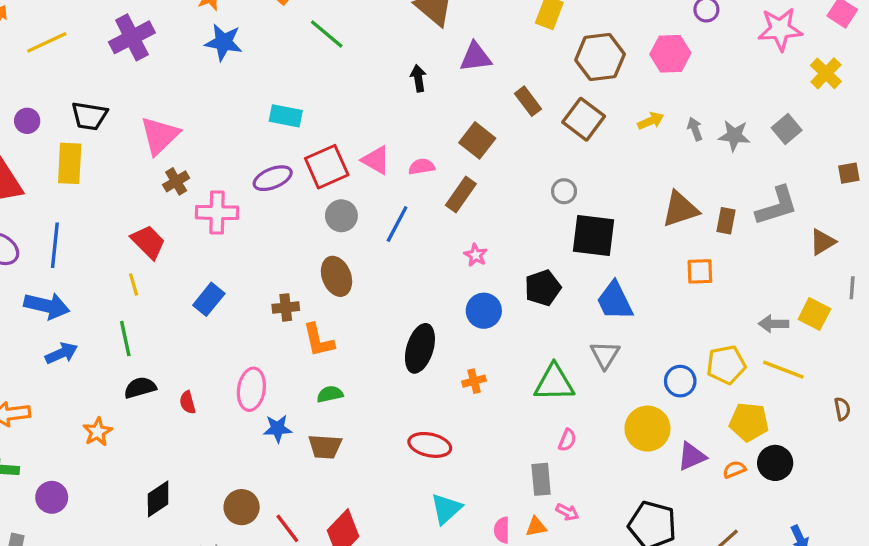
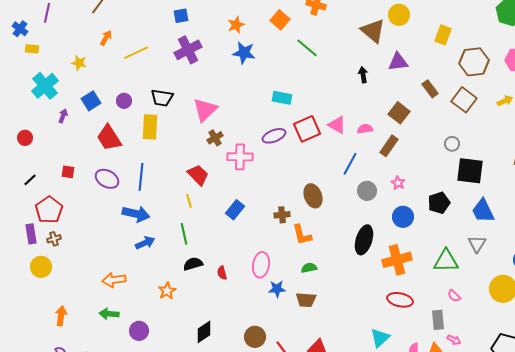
gray circle: (341, 216) -> (367, 191), moved
orange cross: (474, 381) -> (397, 260), size x2.0
pink semicircle: (567, 440) -> (454, 296), turned 112
red ellipse: (430, 445) -> (400, 300), moved

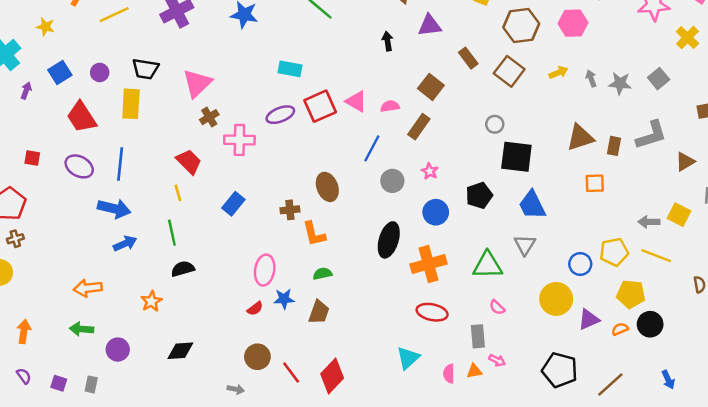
red semicircle: (222, 273) -> (255, 309), moved, turned -112
brown trapezoid: (306, 300) -> (319, 312), turned -75
black diamond: (204, 332) -> (180, 351), moved, turned 30

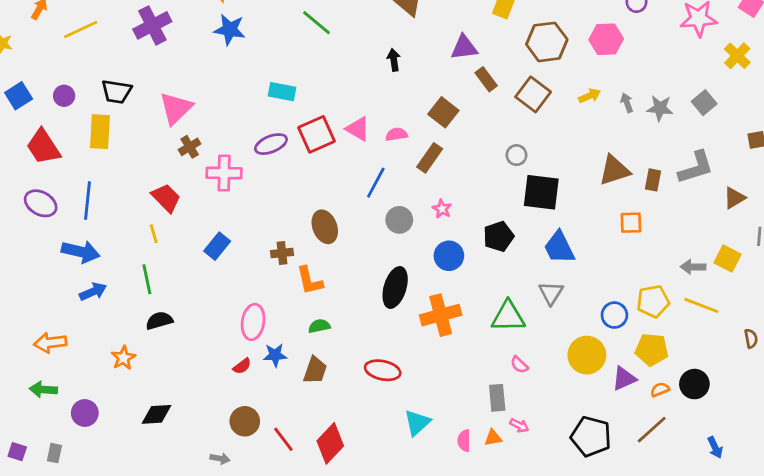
purple triangle: (430, 26) -> (464, 47), moved
yellow pentagon: (631, 294) -> (652, 350), moved
red ellipse: (432, 312) -> (383, 370), moved
brown line: (610, 384) -> (652, 430), moved

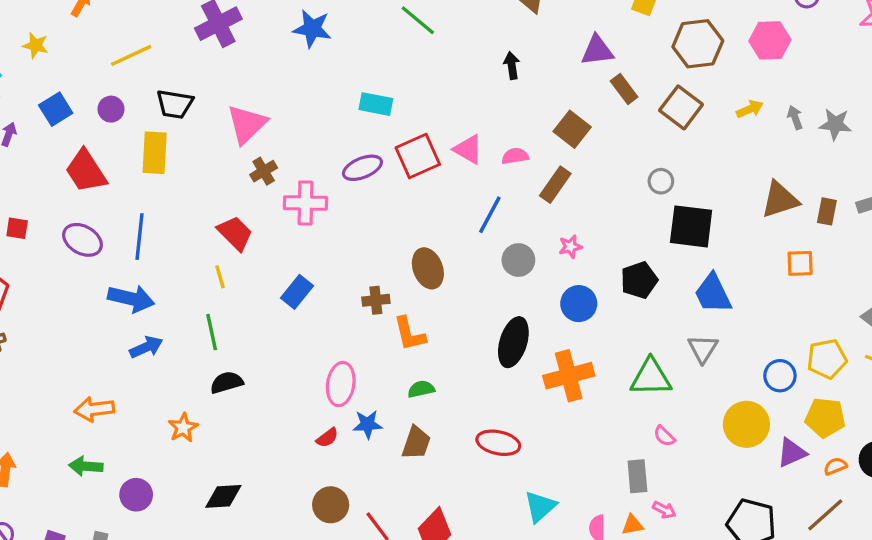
yellow line: (81, 30) -> (131, 55), moved
pink star: (442, 209) -> (570, 247), turned 30

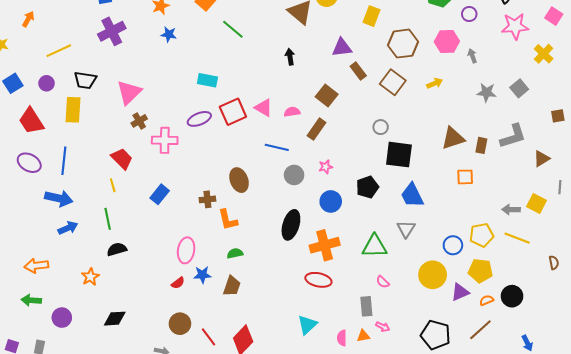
blue star: (312, 29) -> (169, 34), size x0.7
gray arrow: (795, 117) -> (472, 56), moved
blue line: (490, 215) -> (277, 147), turned 75
red ellipse: (498, 443) -> (318, 280), moved

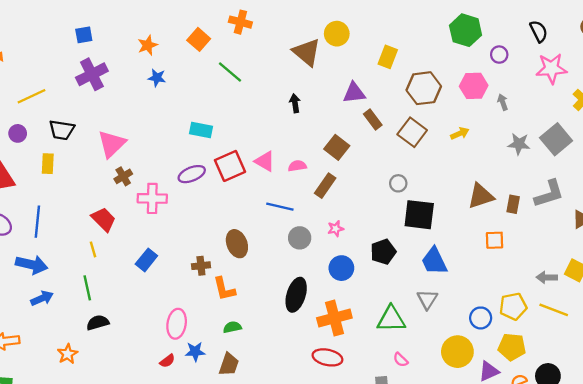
gray square: (519, 88) -> (556, 139), size x1.5
yellow rectangle: (73, 110) -> (48, 164), size x0.7

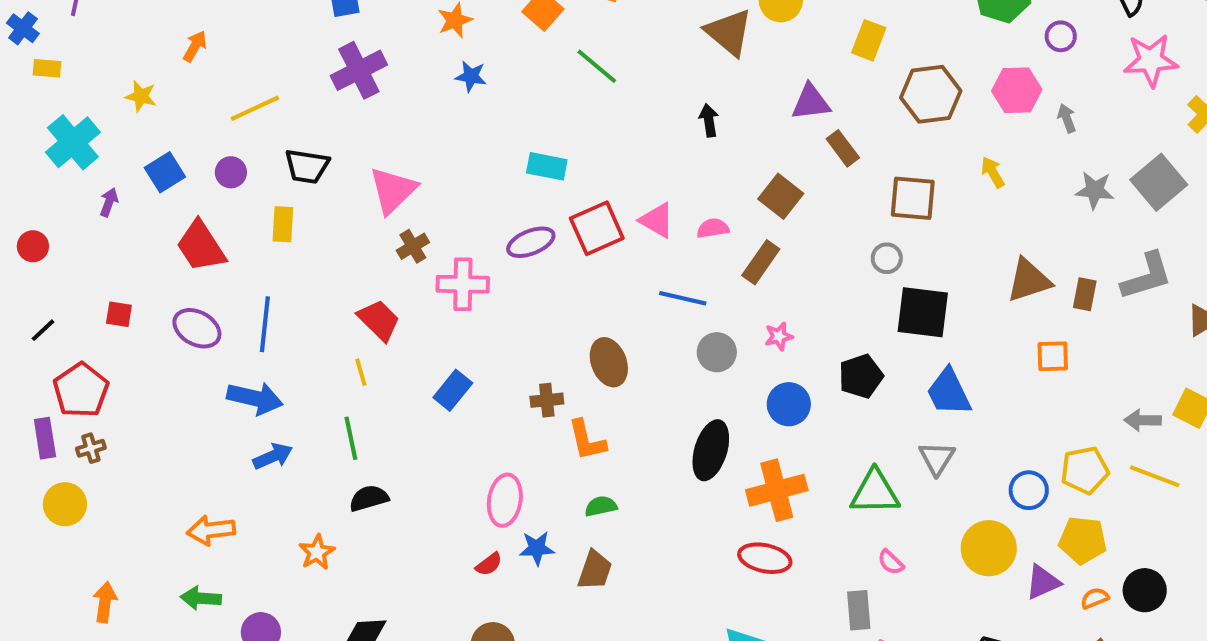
brown square: (412, 132) -> (913, 198), moved, turned -32
yellow arrow: (460, 133) -> (993, 172), turned -96

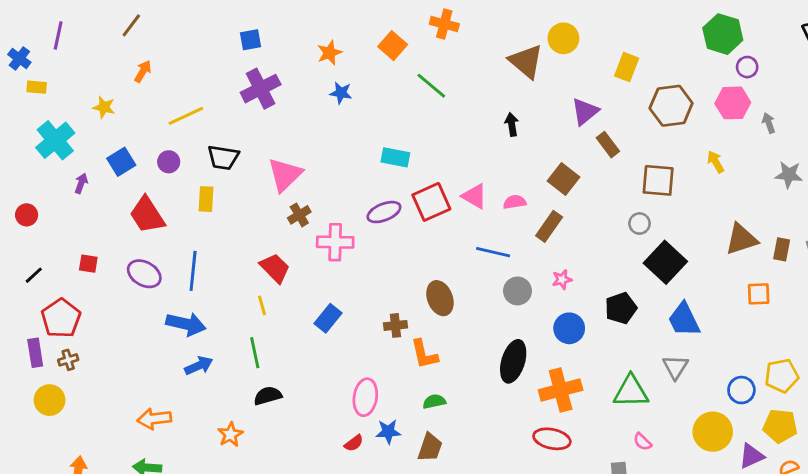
purple circle: (1061, 36) -> (747, 67), moved
purple triangle: (811, 102) -> (585, 112), turned -32
black square: (923, 312) -> (665, 262), turned 36

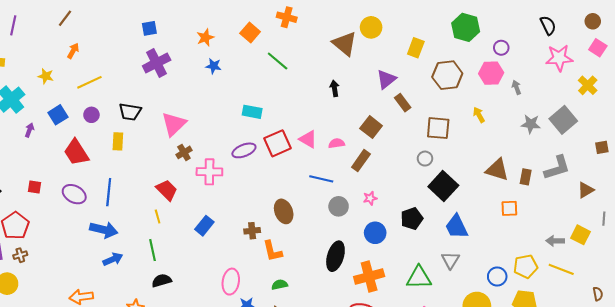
green hexagon: (723, 34) -> (466, 27), moved
yellow line: (186, 116) -> (89, 82), moved
brown triangle: (741, 239) -> (497, 170), turned 35

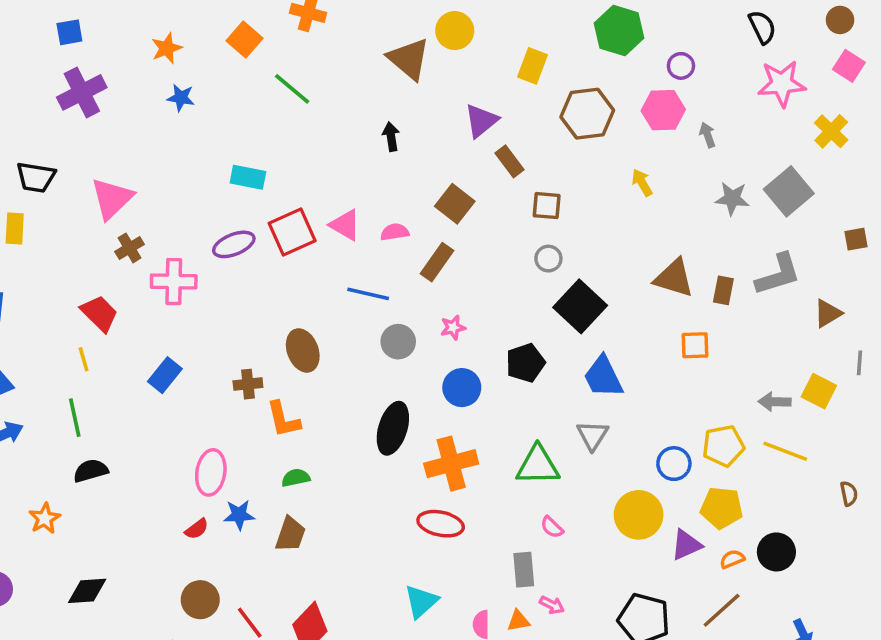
brown square: (438, 128) -> (547, 206), moved, size x0.7

